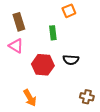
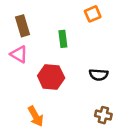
orange square: (69, 11) -> (93, 14), moved
black semicircle: (71, 60) -> (99, 75), moved

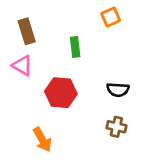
brown cross: (103, 115) -> (116, 127), moved

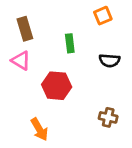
black semicircle: (118, 90) -> (109, 61), moved

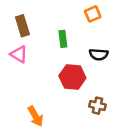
red hexagon: (57, 86) -> (72, 77), moved

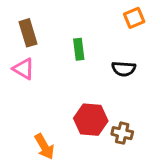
orange square: (93, 14) -> (134, 18), moved
red hexagon: (72, 77) -> (91, 120), moved

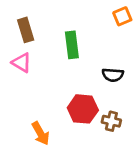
green rectangle: (79, 49) -> (72, 45), size x1.4
black semicircle: (124, 69) -> (113, 75), moved

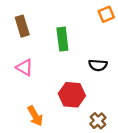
pink triangle: (22, 63) -> (25, 67), moved
brown cross: (111, 121) -> (98, 121), moved, turned 35

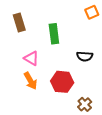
pink triangle: (25, 67) -> (31, 58), moved
orange arrow: (35, 116) -> (30, 81), moved

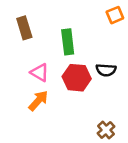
orange arrow: (30, 81) -> (38, 101), turned -108
red hexagon: (62, 82) -> (77, 78), moved

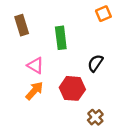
black semicircle: (106, 70) -> (95, 63), turned 120
red hexagon: (77, 78) -> (72, 88), moved

